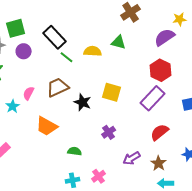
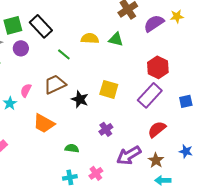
black rectangle: (55, 37) -> (41, 26), moved
purple semicircle: (165, 37) -> (154, 23), moved
yellow semicircle: (93, 51) -> (90, 38), moved
purple arrow: (132, 158) -> (129, 155), size x1.4

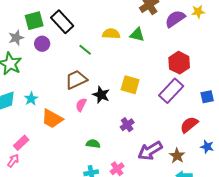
pink semicircle: (26, 90) -> (81, 105), moved
orange trapezoid: (44, 123) -> (52, 119), moved
red semicircle: (157, 129) -> (189, 125), moved

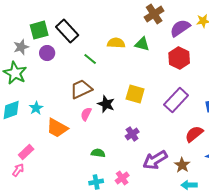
red hexagon: (179, 63) -> (179, 58), moved

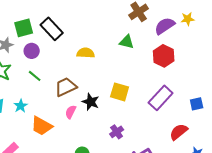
yellow semicircle: (116, 43) -> (86, 53), moved
green line: (90, 59) -> (35, 76), moved

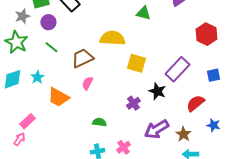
yellow semicircle: (86, 53) -> (112, 38), moved, size x1.4
red hexagon: (164, 56) -> (206, 34), moved
black star: (91, 102) -> (157, 91), moved

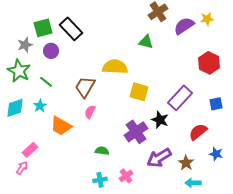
green line: (51, 47) -> (46, 82), moved
brown trapezoid: (82, 58) -> (85, 87), turned -35
purple cross: (133, 103) -> (136, 132), size x1.6

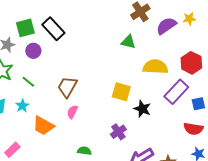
yellow semicircle: (115, 67) -> (155, 67), moved
purple rectangle: (180, 98) -> (176, 92), moved
black star: (160, 120) -> (142, 109), moved
purple cross: (136, 132) -> (118, 132), size x0.7
red semicircle: (198, 132) -> (193, 129), moved, turned -132

